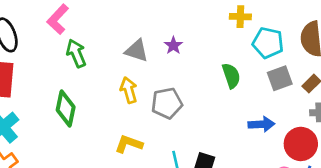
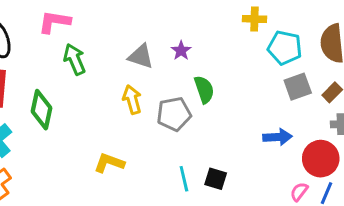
pink L-shape: (58, 19) -> (54, 22), turned 56
green semicircle: (231, 76) -> (204, 89), moved
green diamond: (66, 108) -> (41, 110), moved
yellow L-shape: (129, 144) -> (109, 163), moved

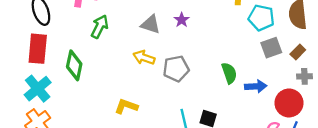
green arrow: (75, 59) -> (100, 27), turned 50
green semicircle: (204, 89) -> (229, 73), moved
yellow arrow: (132, 100) -> (144, 58), turned -55

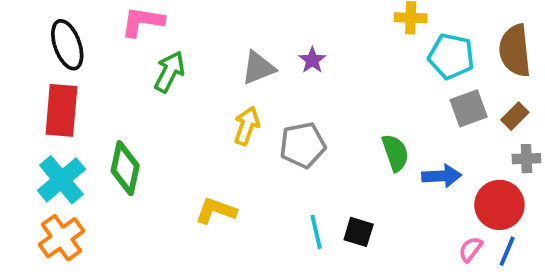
gray triangle: (151, 24) -> (258, 68), turned -40
yellow arrow: (144, 58) -> (247, 126), turned 90
green diamond: (74, 65) -> (125, 168), moved

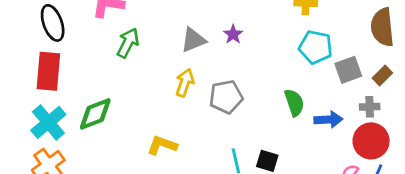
cyan pentagon: (451, 56) -> (316, 47), moved
gray cross: (526, 159) -> (370, 107), moved
green diamond: (125, 168) -> (95, 114), turned 57

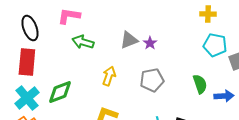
purple star: (233, 34) -> (150, 43), moved
green arrow: (128, 43) -> (83, 42), turned -100
yellow arrow: (185, 83) -> (109, 76), moved

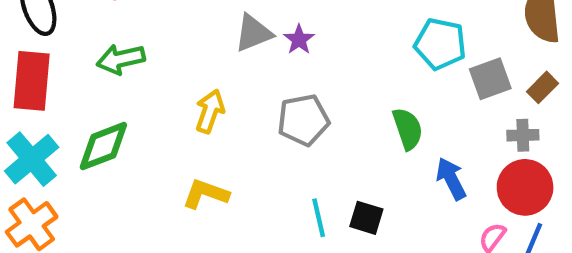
green arrow: (83, 42) -> (121, 59), moved, turned -30
blue arrow: (224, 96) -> (451, 179), moved, turned -114

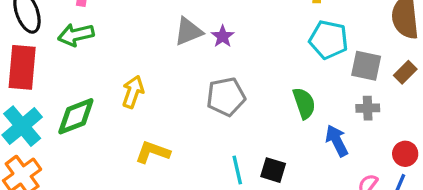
green arrow: (121, 59) -> (76, 35), moved
gray square: (490, 79) -> (366, 66), turned 32
yellow arrow: (210, 111) -> (133, 92), moved
gray cross: (523, 135) -> (368, 108), moved
red circle: (525, 187) -> (405, 154), moved, size x0.6

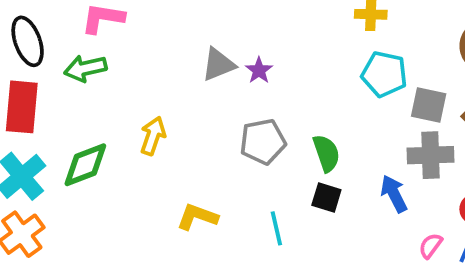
green semicircle: (304, 103) -> (326, 153), moved
gray cross: (368, 108) -> (431, 155), size x1.6
yellow L-shape: (153, 152) -> (197, 217), moved
black square: (273, 170) -> (326, 198), moved

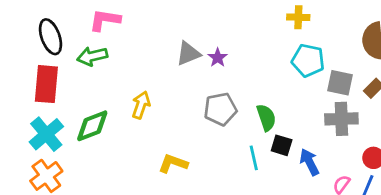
blue arrow: (394, 194) -> (309, 162), moved
black square: (326, 198) -> (282, 145), moved
cyan line: (276, 228) -> (254, 158), moved

